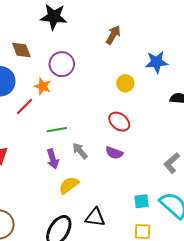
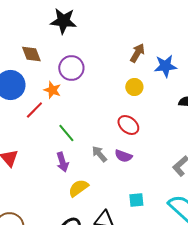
brown arrow: (113, 35) -> (137, 53), moved
green line: (57, 130) -> (66, 133), turned 60
gray arrow: (80, 151) -> (99, 154), moved
cyan square: (141, 201) -> (136, 200), moved

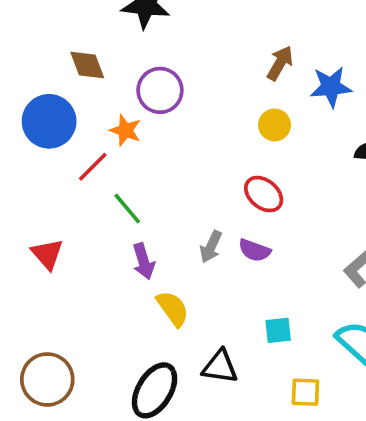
green line: (66, 133) -> (127, 209), moved
gray arrow: (99, 154) -> (211, 247), turned -114
yellow semicircle: (78, 188) -> (173, 309), turned 90

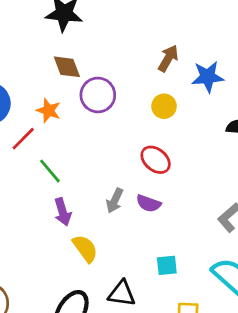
brown diamond: (87, 65) -> (67, 67), moved
purple circle: (160, 90) -> (98, 95), moved

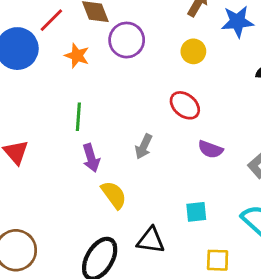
red line: (23, 139) -> (51, 20), moved
green line: (50, 171) -> (78, 117), turned 44
purple semicircle: (149, 203) -> (210, 149), moved

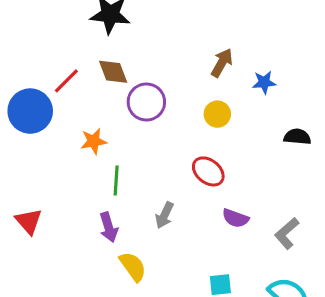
blue star: (237, 22) -> (264, 82), size x0.7
orange star: (77, 56) -> (94, 141), moved, turned -30
green line: (78, 117) -> (116, 180), moved

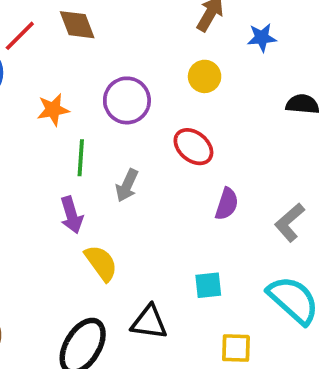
purple circle: (146, 102) -> (127, 100), moved
gray arrow: (164, 215) -> (127, 185), moved
purple semicircle: (235, 218) -> (227, 204), turned -92

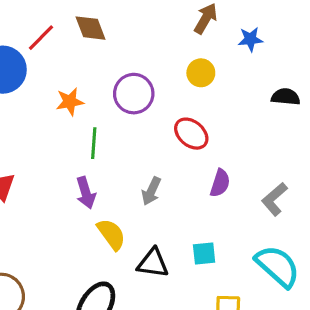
gray arrow: (127, 185) -> (151, 191), moved
black triangle: (149, 322) -> (153, 263), moved

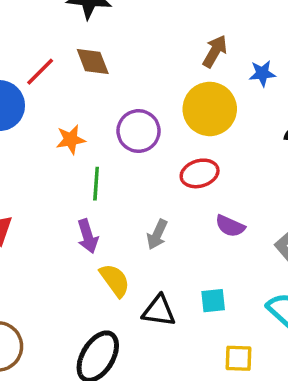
yellow circle: (201, 73) -> (210, 109), size x1.8
red ellipse: (191, 134) -> (200, 173), turned -56
purple semicircle: (220, 183) -> (230, 226), turned 96

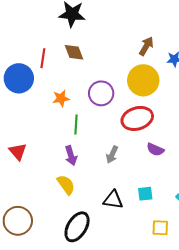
red line: (40, 72) -> (43, 58), turned -36
red ellipse: (200, 173) -> (137, 118), size x1.4
yellow semicircle: (115, 280) -> (66, 185), moved

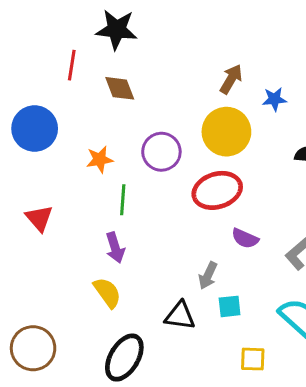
red line: (43, 58) -> (72, 65), moved
red triangle: (18, 152) -> (39, 218), moved
gray arrow: (112, 155) -> (208, 276), moved

